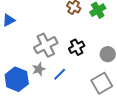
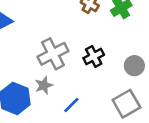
blue line: (60, 74) -> (71, 105), moved

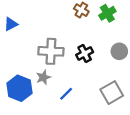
gray cross: (53, 54) -> (51, 51), turned 30
gray circle: (134, 66) -> (119, 51), moved

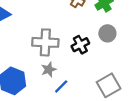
gray circle: (119, 51) -> (107, 33), moved
gray star: (43, 77) -> (49, 70), moved

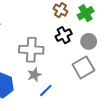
black cross: (80, 45) -> (64, 35), moved
gray square: (109, 85) -> (83, 67), moved

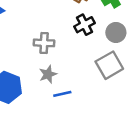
gray cross: (31, 50) -> (44, 43), size x0.7
blue line: (46, 90) -> (62, 94), turned 32

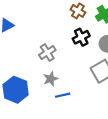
gray cross: (44, 43) -> (47, 53), turned -35

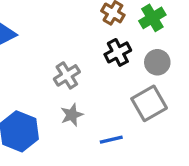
blue line: (63, 95) -> (111, 140), moved

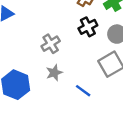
blue line: (111, 140) -> (83, 91), turned 49

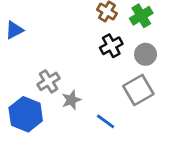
gray cross: (51, 44) -> (49, 81), moved

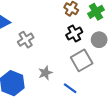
gray cross: (49, 81) -> (26, 40), moved
gray square: (138, 90) -> (82, 60), moved

